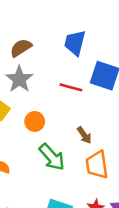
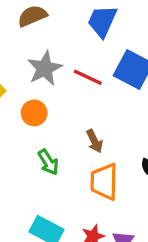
gray star: (19, 79) -> (45, 68), moved
green arrow: (52, 157) -> (48, 162), size x0.7

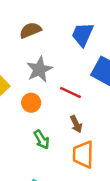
red line: (88, 77) -> (70, 92), moved

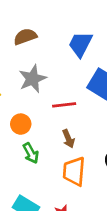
red line: (70, 92) -> (64, 105), turned -35
orange circle: (31, 103) -> (21, 124), moved

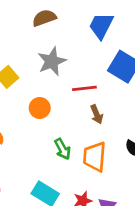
brown arrow: (68, 139) -> (97, 114), moved
green arrow: (31, 153) -> (63, 149), moved

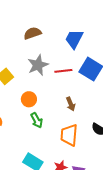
red line: (84, 88) -> (63, 71), moved
green arrow: (63, 149) -> (37, 120), moved

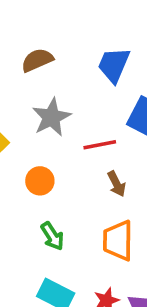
red line: (63, 71) -> (100, 145), moved
green arrow: (37, 120) -> (52, 236), moved

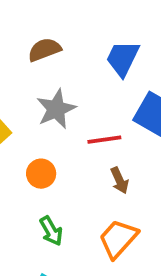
orange trapezoid: (118, 241) -> (118, 239), turned 39

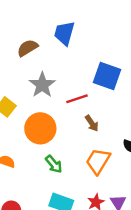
blue trapezoid: (123, 58) -> (64, 33), moved
orange circle: (41, 174) -> (40, 128), size x1.6

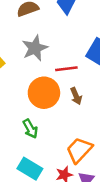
orange circle: (40, 128) -> (44, 93), moved
orange trapezoid: (98, 161) -> (79, 150), moved

